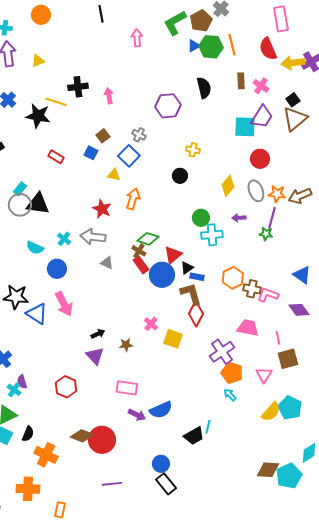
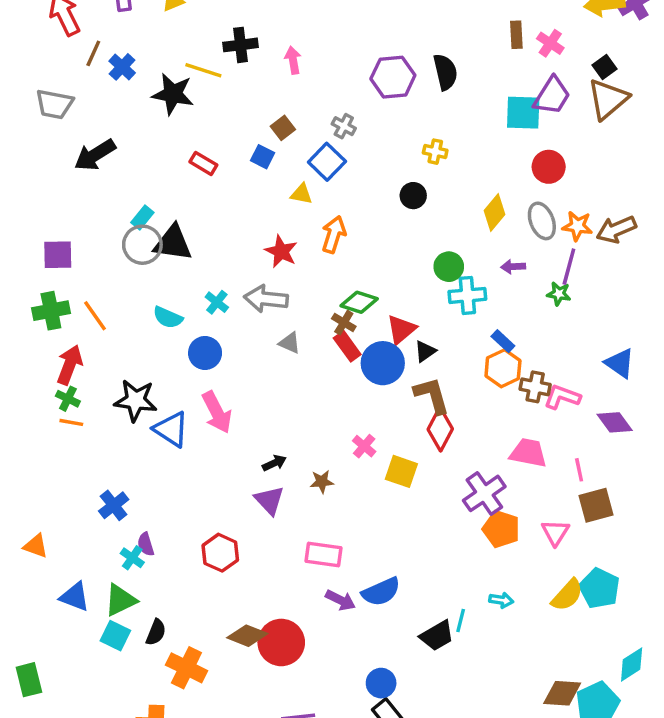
black semicircle: (204, 88) -> (445, 72), moved
blue rectangle: (197, 277) -> (503, 341), moved, turned 32
cyan arrow: (230, 395) -> (501, 600), moved, turned 144

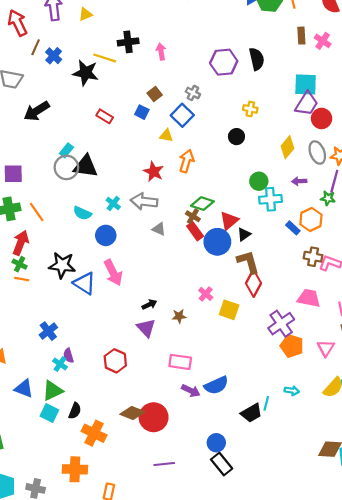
purple trapezoid: (552, 96) -> (307, 104), moved
orange hexagon: (503, 368) -> (311, 219), moved

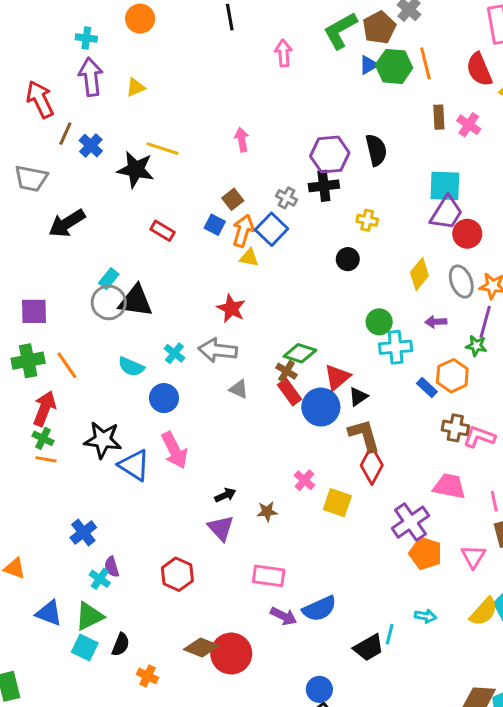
black cross: (128, 42) -> (324, 186), moved
orange arrow: (187, 161) -> (243, 231), moved
orange cross: (94, 433) -> (148, 676), size x0.6

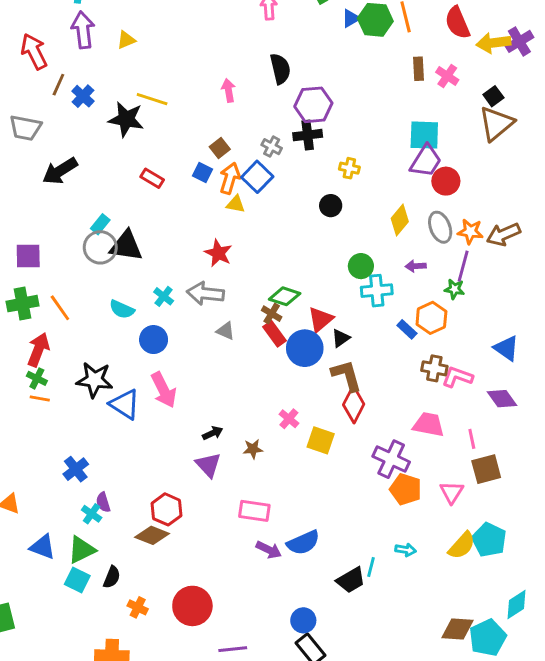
black semicircle: (376, 150) -> (280, 69), moved
purple cross: (410, 522) -> (391, 459), turned -30
brown diamond: (201, 648) -> (152, 535), moved
red circle: (231, 654) -> (192, 606), moved

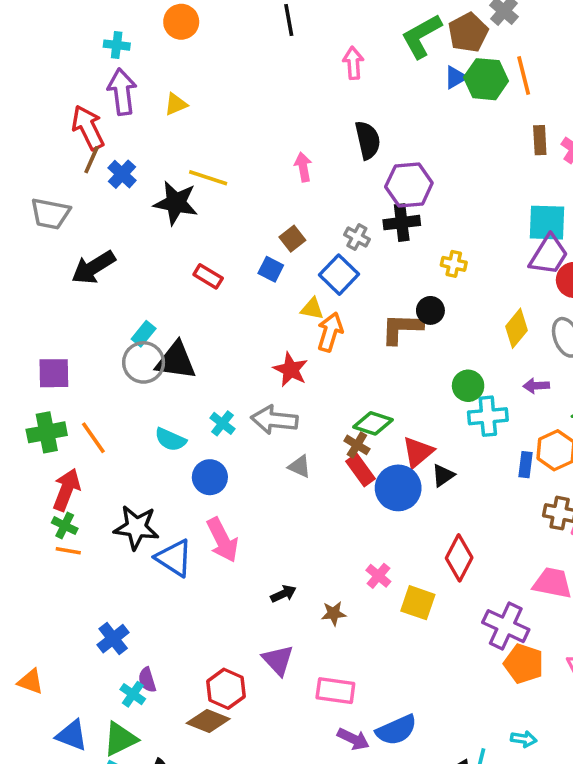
red arrow: (34, 52) -> (88, 128), moved
orange arrow: (230, 178) -> (330, 332), moved
blue rectangle: (407, 329) -> (525, 465), turned 54
brown L-shape: (347, 376) -> (402, 328), moved, turned -72
purple triangle: (208, 465) -> (278, 660), moved

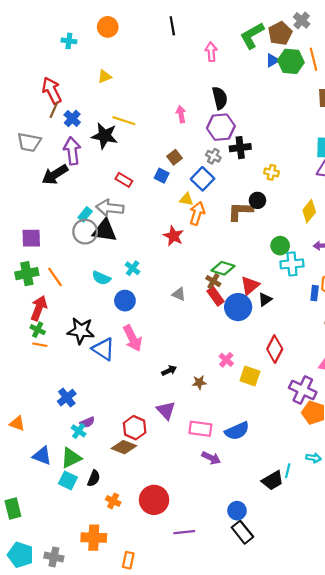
purple arrow: (122, 92) -> (72, 151), moved
purple hexagon: (409, 185) -> (221, 127), moved
gray arrow: (274, 420) -> (110, 208), moved
purple semicircle: (147, 680) -> (87, 422), turned -96
blue semicircle: (396, 730) -> (237, 431), moved

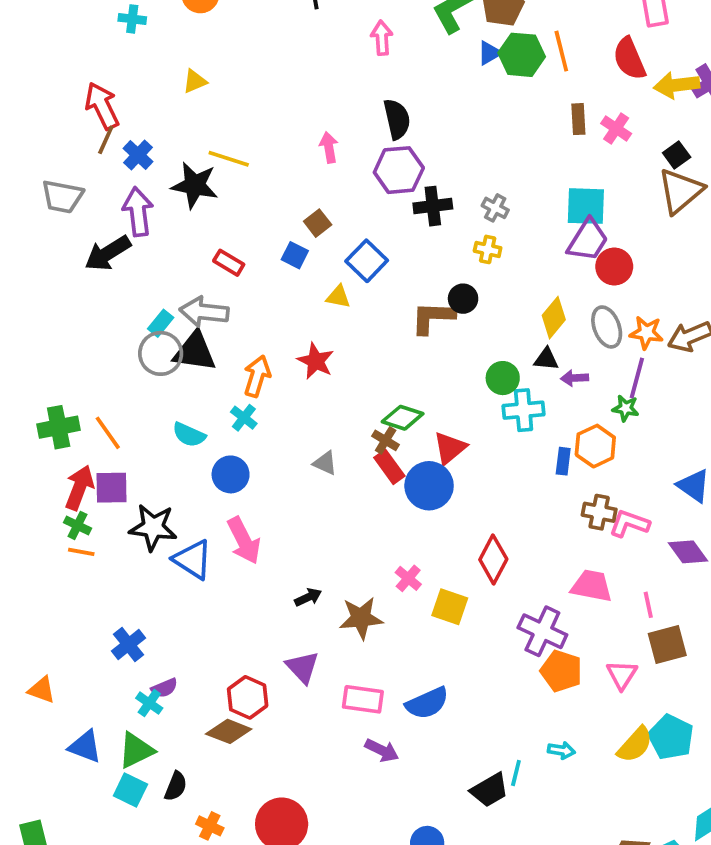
gray cross: (213, 156) -> (495, 208), moved
orange arrow: (197, 213) -> (257, 376), moved
purple square: (31, 238) -> (112, 488), moved
black triangle: (265, 299) -> (546, 359), moved, turned 40
brown star: (199, 382) -> (361, 618), size x1.6

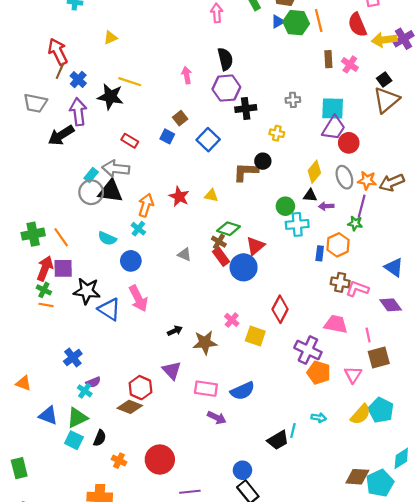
gray cross: (495, 208) -> (293, 100), moved, turned -32
yellow triangle: (338, 297) -> (211, 195), moved

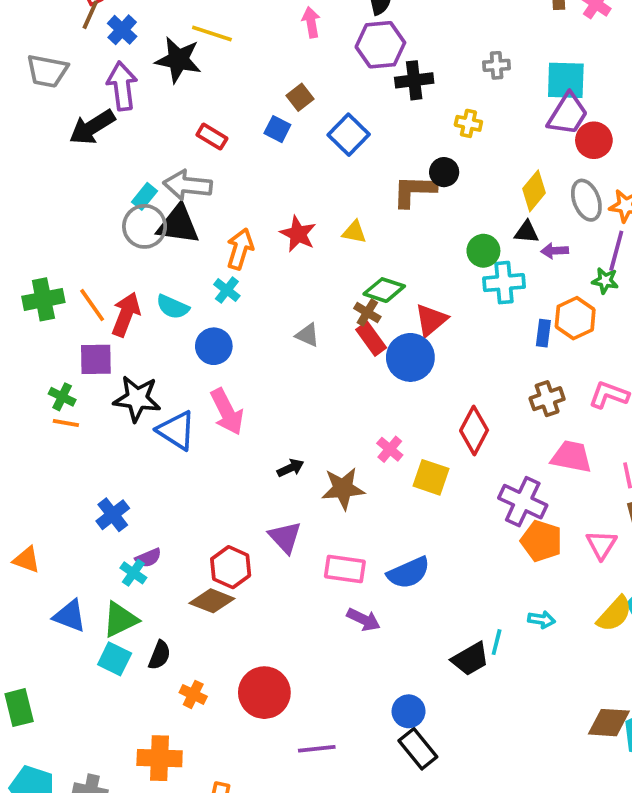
red arrow: (45, 268) -> (126, 314), moved
brown cross: (340, 282) -> (547, 399), moved, turned -30

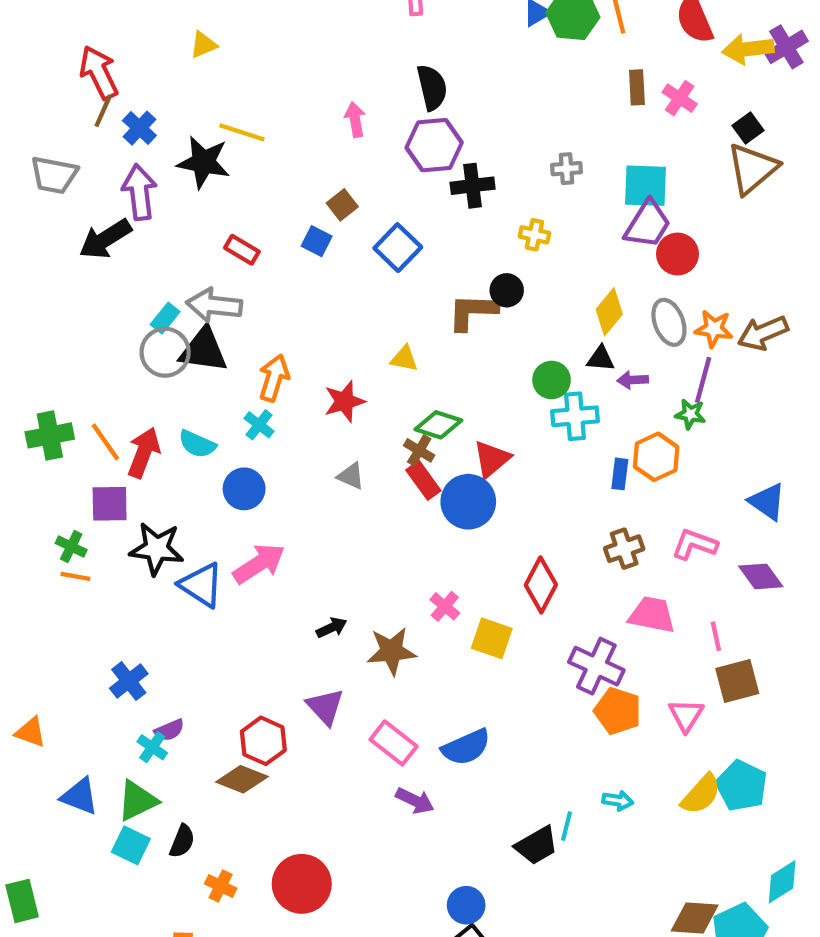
red star: (298, 234) -> (344, 401), moved, turned 30
pink arrow: (227, 412) -> (259, 564), turned -96
pink rectangle: (345, 569) -> (394, 743), turned 30

